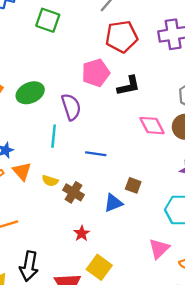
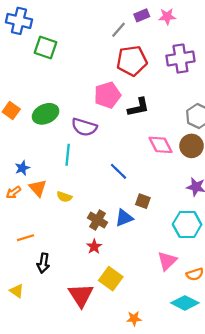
green square: (48, 20) -> (46, 47), moved
purple semicircle: (71, 107) -> (84, 127), turned 125
blue line: (96, 154) -> (119, 171), moved, turned 36
brown cross: (73, 192) -> (98, 220), moved
black arrow: (29, 266) -> (43, 263), moved, size x0.7

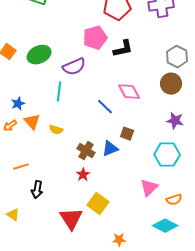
purple semicircle: (84, 127) -> (74, 67), turned -40
pink diamond: (161, 145) -> (129, 92), moved

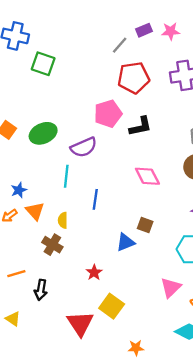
blue line: (105, 107) -> (95, 199), moved, turned 54
yellow semicircle: (56, 130) -> (63, 220), turned 72
brown cross: (86, 151) -> (52, 245), moved
orange line: (21, 167) -> (16, 274), moved

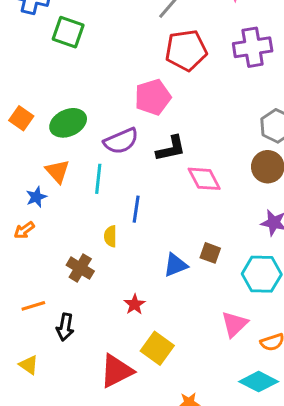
black L-shape: (140, 126) -> (171, 149), moved
orange triangle: (35, 211) -> (57, 171), moved
yellow semicircle: (63, 220) -> (110, 236), moved
brown square: (145, 225) -> (210, 253), moved
red triangle: (80, 323) -> (116, 371), turned 36

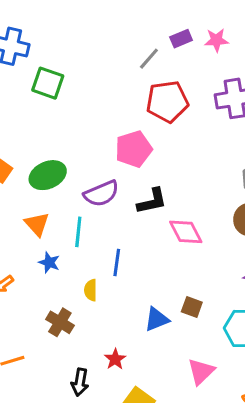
blue star: (36, 197) -> (49, 263), moved, turned -30
pink triangle: (234, 324) -> (201, 371), moved
black arrow: (65, 327) -> (80, 382), moved

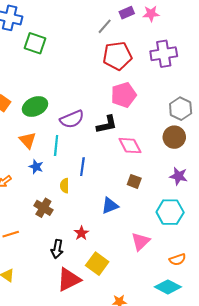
pink pentagon: (134, 149) -> (124, 95), moved
brown square: (192, 307) -> (134, 181), moved

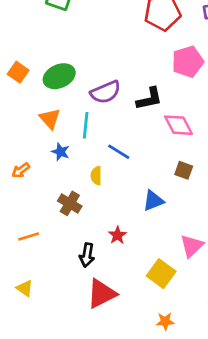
pink pentagon: (124, 95) -> (188, 62), moved
blue line: (82, 167) -> (119, 152), turned -66
yellow square: (97, 264) -> (161, 274), moved

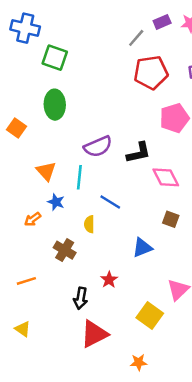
green ellipse: (59, 76) -> (55, 105), moved, turned -68
orange arrow: (21, 170) -> (33, 219), moved
orange star: (165, 321) -> (139, 362), moved

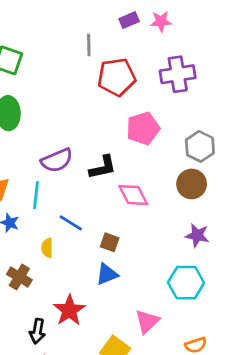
gray line: (136, 38) -> (89, 45), moved, turned -42
brown square: (171, 219) -> (110, 242), moved
red star: (109, 280) -> (69, 310), size x1.6

